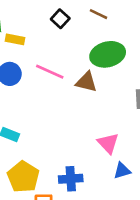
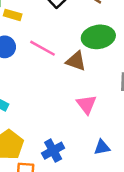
pink triangle: (108, 143) -> (86, 104), moved
blue cross: (71, 179) -> (53, 151), turned -30

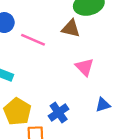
pink line: (42, 48) -> (33, 40), moved

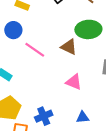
pink triangle: (85, 67) -> (74, 82), turned -36

